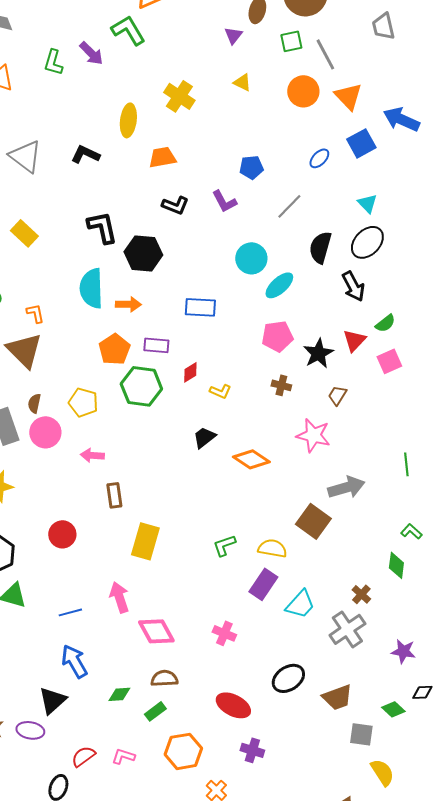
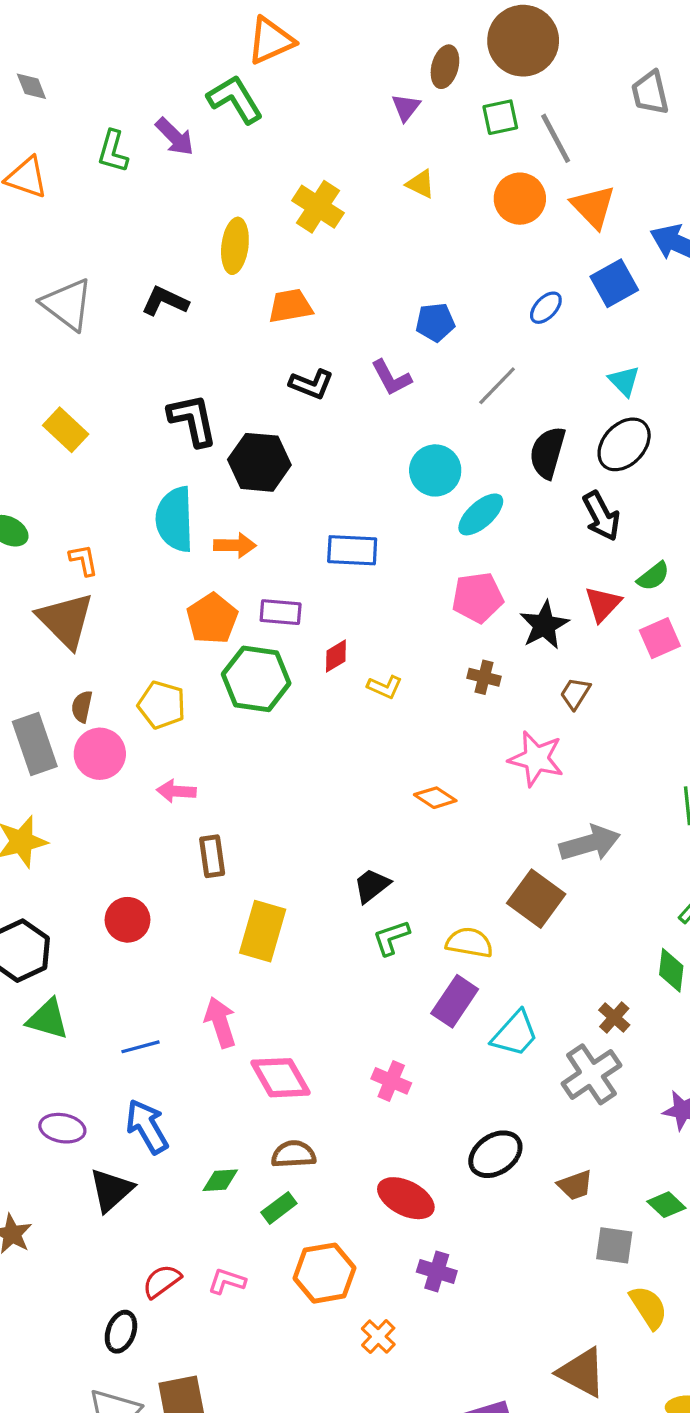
black trapezoid: (204, 437) -> (372, 886), moved
orange diamond: (251, 459) -> (435, 798), size x0.7
brown trapezoid: (337, 697) -> (575, 1185), size x0.7
purple ellipse: (30, 730) -> (62, 1128), moved

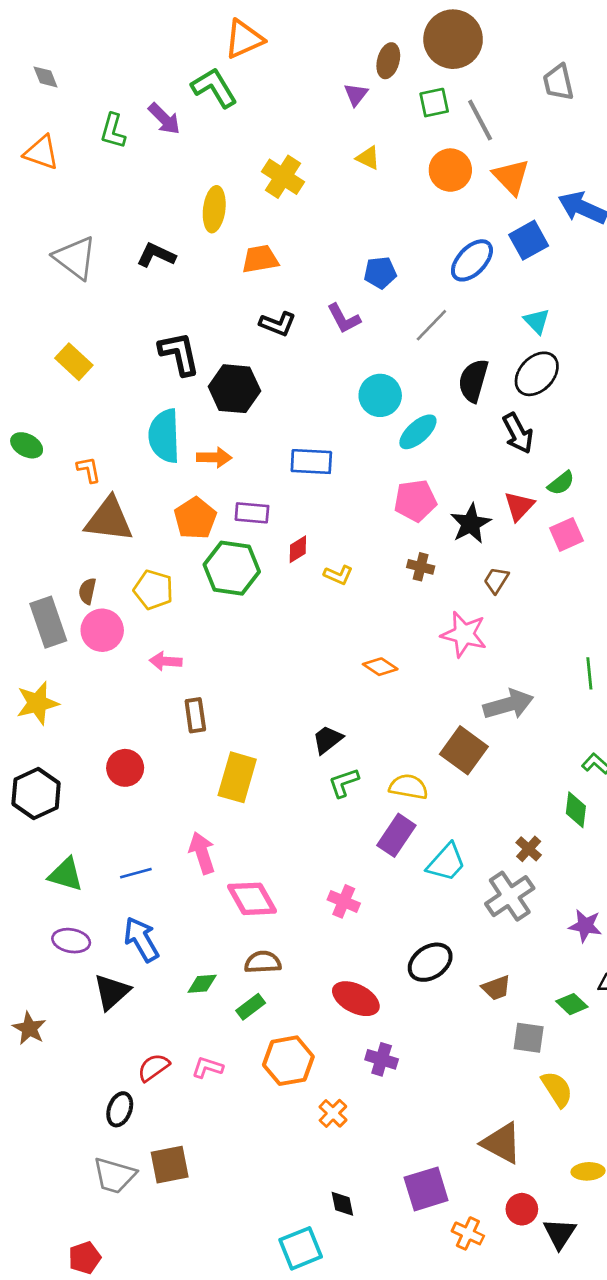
blue ellipse: (546, 308) -> (472, 260), size x1.6
brown triangle: (66, 620) -> (109, 520), moved, turned -38
green triangle: (48, 1019) -> (66, 874), moved

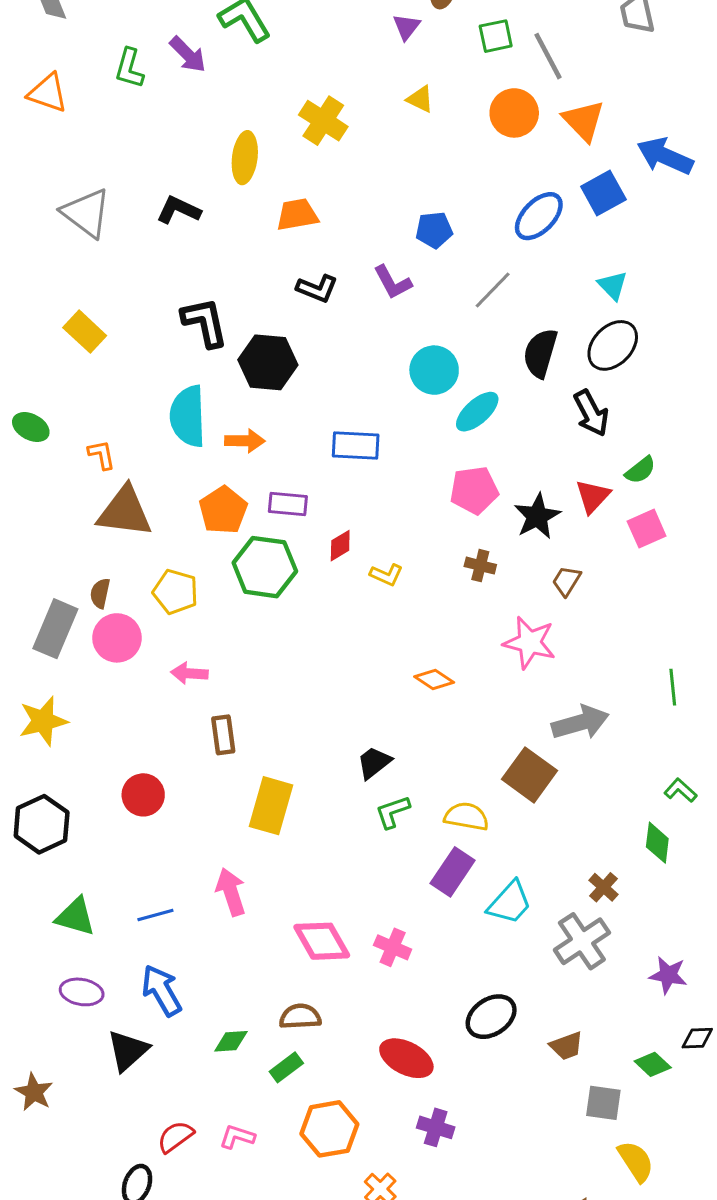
gray rectangle: (48, 622) -> (55, 629), turned 42
pink diamond: (252, 899) -> (322, 941), moved

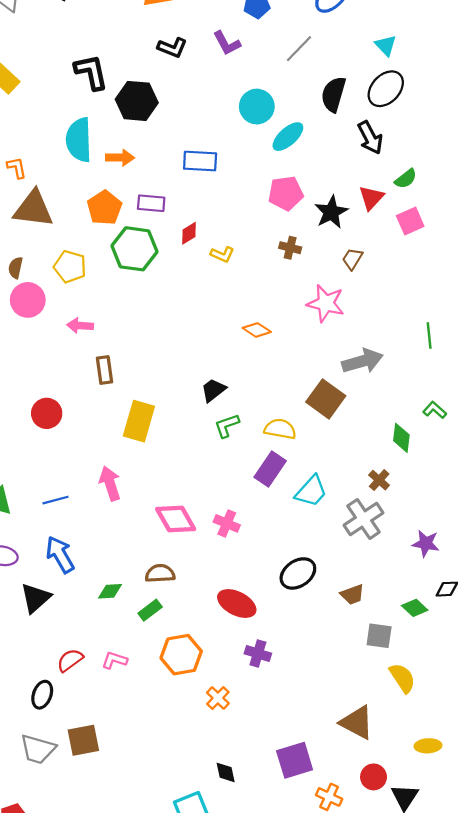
green diamond: (657, 843) -> (401, 438), moved

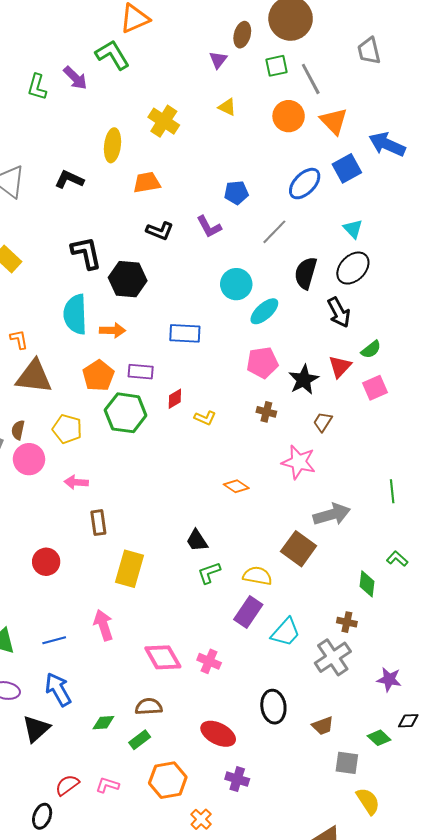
black trapezoid: (213, 390) -> (197, 541), turned -85
brown cross: (379, 480) -> (347, 622), turned -30
black ellipse: (298, 573) -> (273, 707), turned -64

